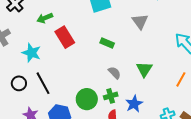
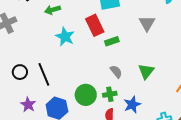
red rectangle: (65, 37) -> (95, 25), moved
green rectangle: (107, 43) -> (112, 41), turned -48
cyan star: (31, 53) -> (65, 37), moved

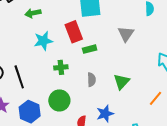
cyan star: (65, 37) -> (43, 41), turned 30
gray semicircle: (116, 72) -> (91, 80), turned 32
green cross: (110, 94) -> (61, 67), moved

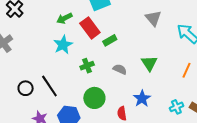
green arrow: (33, 13) -> (64, 18), moved
gray triangle: (126, 34) -> (153, 18), moved
gray semicircle: (91, 80) -> (120, 69), turned -48

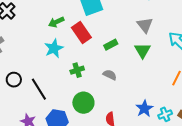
green rectangle: (110, 40) -> (111, 45), moved
green triangle: (149, 63) -> (142, 50), moved
black circle: (26, 88) -> (14, 80), moved
blue star: (142, 99) -> (144, 109), moved

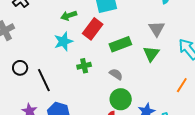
red rectangle: (81, 32) -> (93, 29), turned 65
green rectangle: (111, 45) -> (120, 44), size x1.5
green circle: (83, 103) -> (121, 99), moved

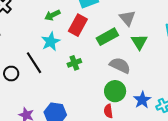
gray triangle: (157, 29) -> (127, 18), moved
gray semicircle: (116, 74) -> (120, 65), moved, size x1.5
black line: (44, 80) -> (34, 63), moved

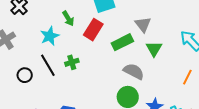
green arrow: (52, 15) -> (68, 18), turned -98
cyan star: (51, 42) -> (50, 36), moved
green cross: (74, 63) -> (72, 62), moved

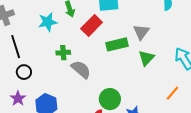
black line: (48, 65) -> (16, 47), moved
gray semicircle: (134, 71) -> (81, 69), moved
black circle: (25, 75) -> (24, 72), moved

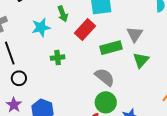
gray semicircle: (81, 69) -> (105, 77), moved

